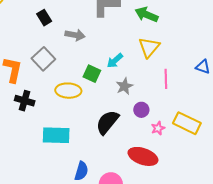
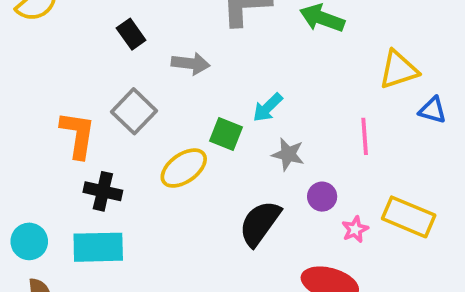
yellow triangle: (149, 47) -> (398, 70), moved, turned 35
gray star: (124, 86) -> (288, 154), turned -30
yellow ellipse: (68, 91) -> (184, 168), turned -35
cyan rectangle: (56, 135) -> (98, 247), moved

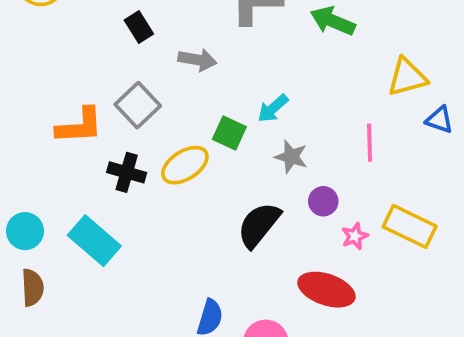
orange L-shape: (78, 135) -> (79, 126), turned 75
black cross: (103, 191) -> (127, 172), moved
cyan rectangle: (98, 247) -> (94, 241), turned 39

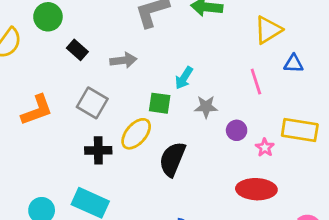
blue triangle: (440, 120) -> (294, 64), moved
orange L-shape: (79, 126) -> (37, 110), moved
black semicircle: (259, 225) -> (172, 159), moved

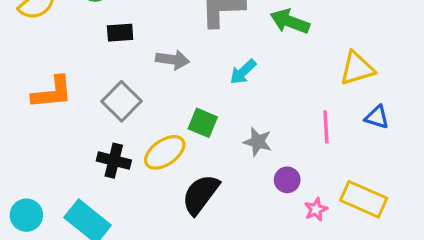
black rectangle: (77, 50) -> (120, 33), turned -60
cyan arrow: (184, 78) -> (243, 72), moved

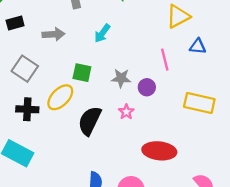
purple circle: (287, 180) -> (147, 87), moved
pink star: (316, 209) -> (126, 112), moved

